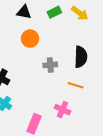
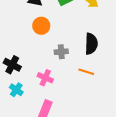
pink cross: (62, 110) -> (45, 78), moved

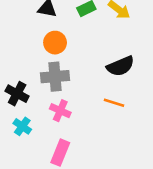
black semicircle: (91, 44) -> (120, 66), turned 65
gray cross: (61, 52) -> (55, 77), moved, size x1.5

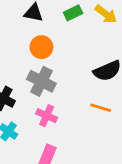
gray cross: (55, 77) -> (41, 81), turned 32

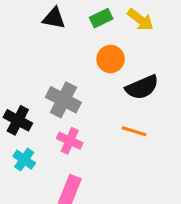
orange circle: (41, 47) -> (111, 59), moved

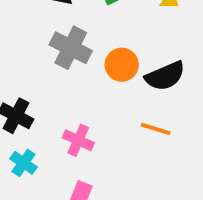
orange circle: (111, 59) -> (122, 65), moved
gray cross: (63, 100) -> (71, 48), moved

